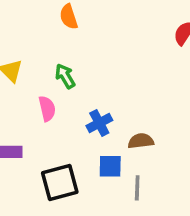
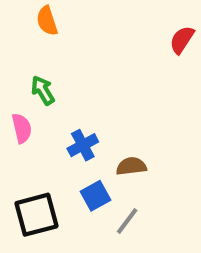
blue square: (110, 166) -> (95, 196), turned -30
gray line: (137, 188) -> (127, 221), turned 35

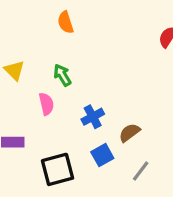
brown semicircle: (131, 166) -> (129, 133), turned -30
gray line: (127, 221) -> (141, 171), moved

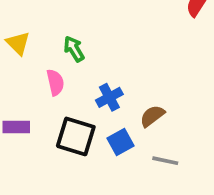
black square: (58, 169) -> (76, 136), moved, turned 32
gray line: (141, 171) -> (165, 161), turned 65

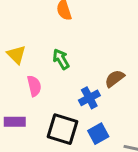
pink semicircle: (55, 82) -> (34, 86), moved
brown semicircle: (152, 116) -> (115, 78), moved

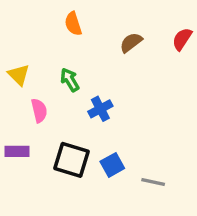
brown semicircle: (115, 78) -> (131, 42), moved
blue cross: (89, 98) -> (100, 109), moved

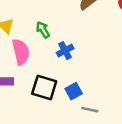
pink semicircle: (39, 111) -> (21, 52), size x1.5
gray line: (153, 182) -> (90, 110), moved

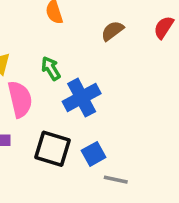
blue cross: (65, 51) -> (82, 98), size x1.5

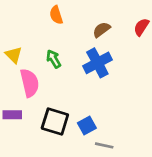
blue cross: (82, 98) -> (97, 63), moved

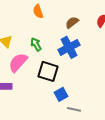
pink semicircle: (30, 83) -> (18, 62), turned -125
black square: (55, 121) -> (48, 71), moved

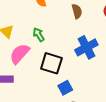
brown semicircle: (72, 22) -> (77, 11), turned 112
blue cross: (69, 47) -> (86, 47), moved

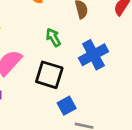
green arrow: (39, 35) -> (53, 37), moved

